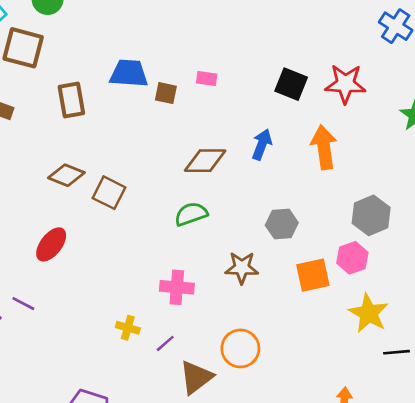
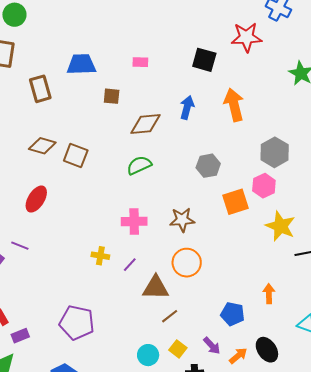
red star: (345, 84) -> (246, 37), moved
brown square: (166, 93) -> (112, 96), moved
brown star: (242, 268) -> (182, 220), moved
brown triangle: (196, 377) -> (156, 288), turned 44

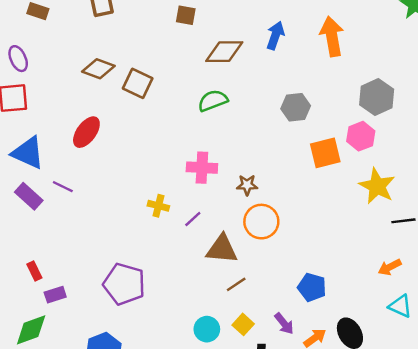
brown star: (182, 220) -> (247, 185), moved, size x0.7
orange arrow: (269, 294) -> (390, 267), moved, turned -120

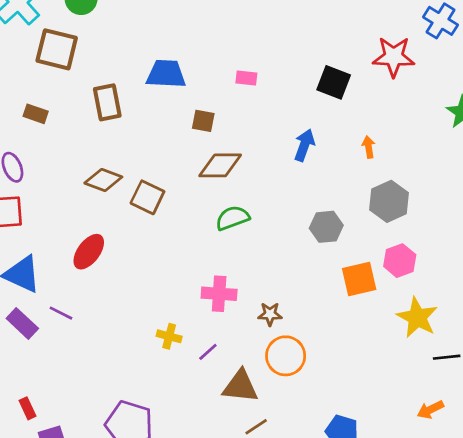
orange arrow: (332, 36) -> (369, 147), size x0.5
brown diamond: (224, 52) -> (220, 165), moved
gray hexagon: (377, 97) -> (389, 201), moved

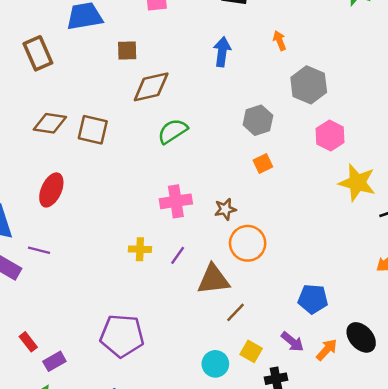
orange square: (359, 279) -> (263, 164), moved, size x0.6

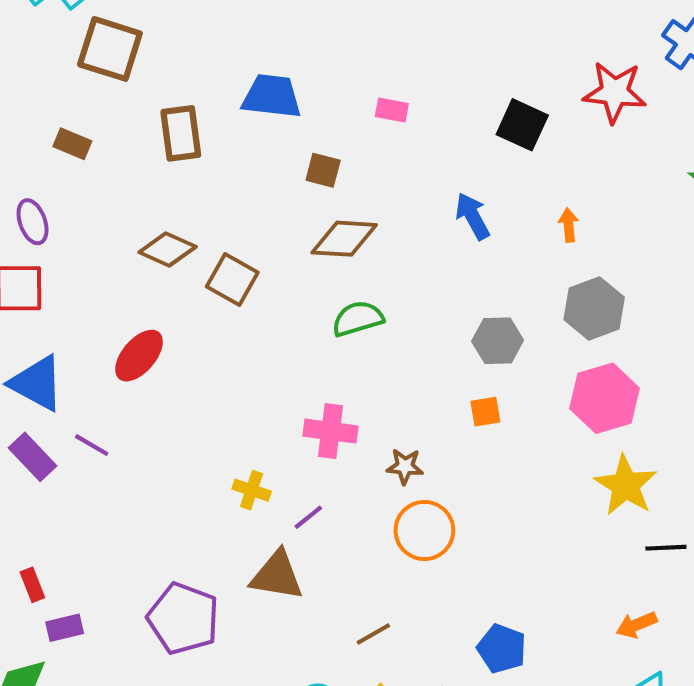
blue arrow: (222, 52) -> (473, 216), turned -52
pink hexagon: (330, 136) -> (605, 398), size x1.4
brown triangle: (213, 280) -> (277, 576), moved

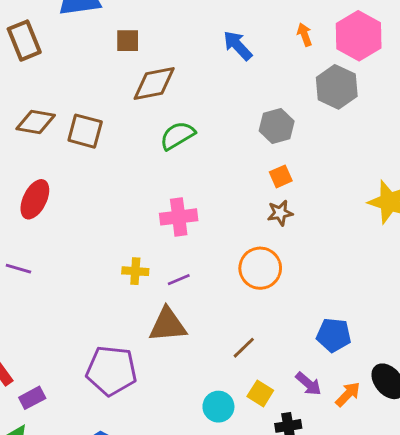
pink hexagon: (605, 398) -> (359, 36), moved
brown star: (405, 466) -> (280, 213), moved
purple line: (308, 517) -> (179, 280), turned 30

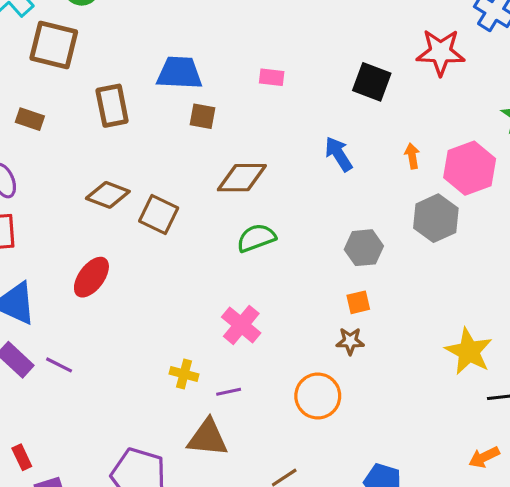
brown square: (128, 41) -> (202, 116), moved
pink cross: (179, 217) -> (241, 325), turned 36
purple line: (18, 269) -> (59, 365), moved

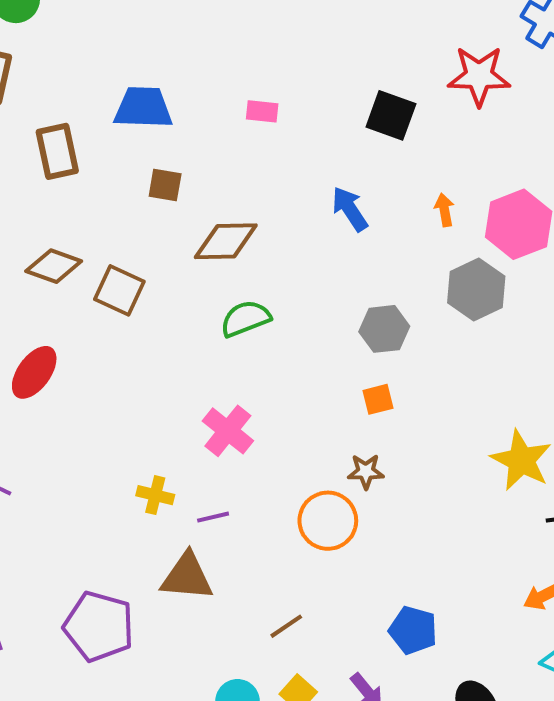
brown square: (202, 116) -> (165, 185), moved
brown star: (350, 341) -> (366, 471), moved

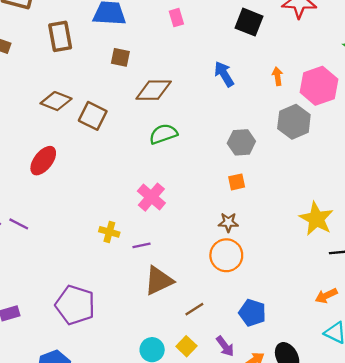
pink rectangle: (262, 111) -> (176, 18), turned 66
orange circle: (328, 521) -> (226, 255), moved
brown triangle: (187, 577) -> (159, 281), moved, turned -32
brown line: (286, 626) -> (194, 309), moved

